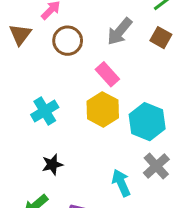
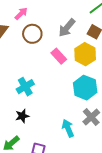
yellow hexagon: (103, 109) -> (85, 54), moved
cyan cross: (45, 111) -> (25, 87), moved

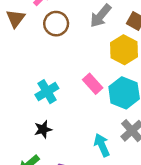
pink rectangle: (59, 56) -> (93, 84), moved

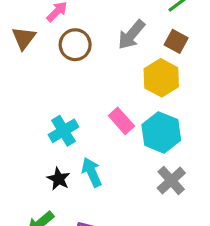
black star: (43, 129) -> (59, 179), turned -30
cyan arrow: (102, 145) -> (92, 172), moved

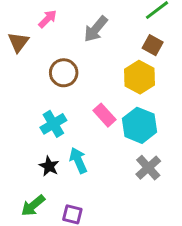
gray arrow: (131, 35) -> (96, 29), moved
brown circle: (75, 45) -> (64, 73), moved

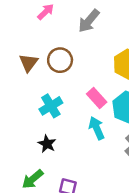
brown triangle: (18, 42) -> (29, 63), moved
cyan arrow: (78, 160) -> (97, 128), moved

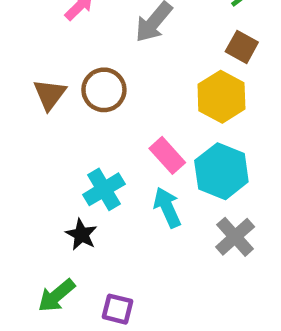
cyan cross: (51, 106) -> (104, 189), moved

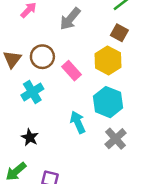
pink rectangle: (167, 155) -> (71, 71), moved
cyan cross: (104, 189) -> (32, 92), moved

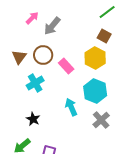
gray arrow: (70, 19) -> (52, 26), moved

